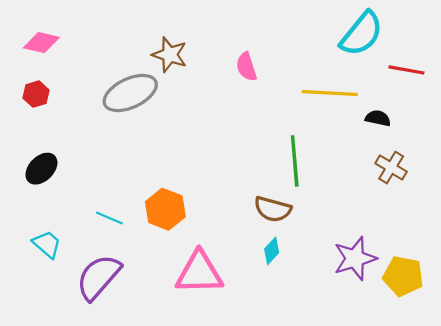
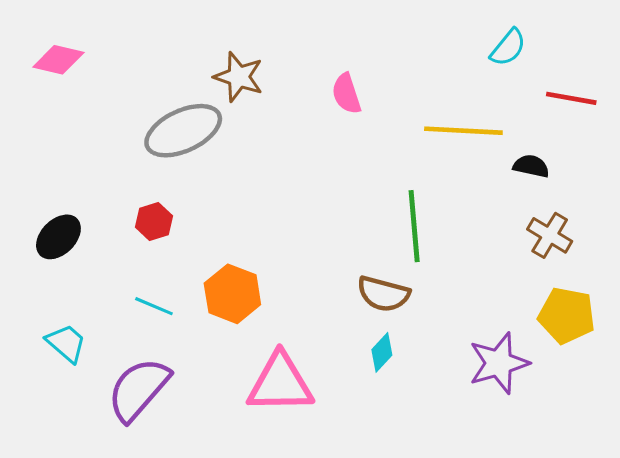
cyan semicircle: (361, 34) -> (508, 48), size x0.6
red hexagon: (36, 94) -> (154, 222), moved
yellow pentagon: (403, 276) -> (567, 315), moved

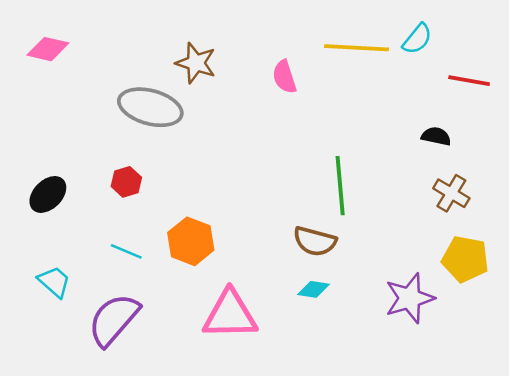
gray ellipse: (183, 131) -> (150, 107), turned 40
yellow line: (463, 131) -> (357, 48), moved
cyan diamond: (382, 352) -> (313, 289), turned 56

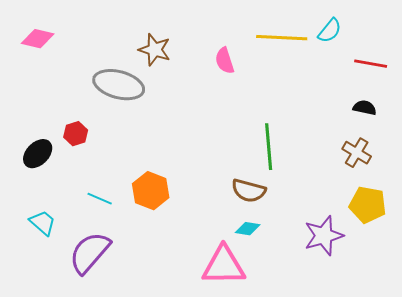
black semicircle: (436, 136) -> (365, 108), moved
red hexagon: (126, 182) -> (76, 134), moved
pink triangle: (230, 315) -> (224, 266), moved

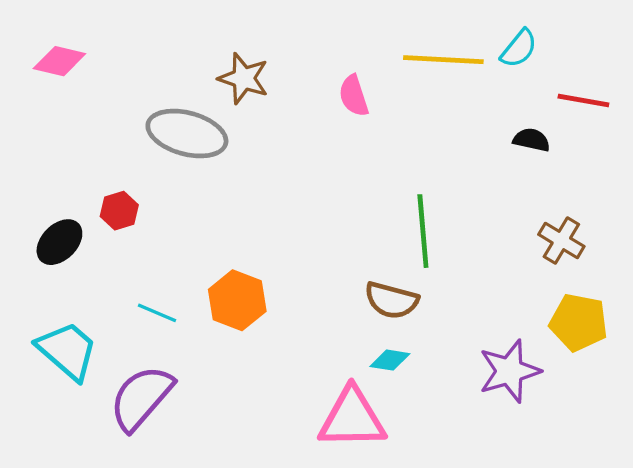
black semicircle: (365, 108) -> (531, 140), moved
cyan trapezoid: (43, 223) -> (67, 351), size x1.5

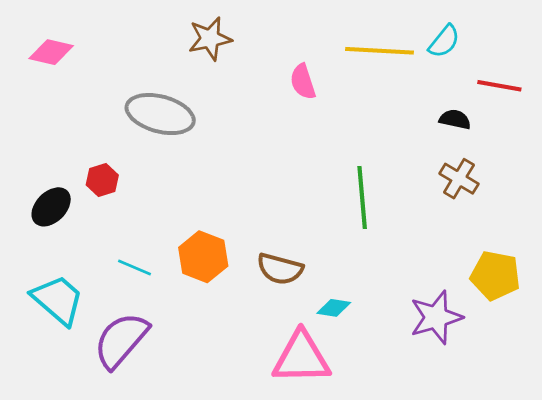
brown star: (244, 78) -> (210, 39), moved, turned -30
brown cross: (561, 240) -> (459, 179), moved
brown semicircle: (391, 300) -> (280, 269), moved

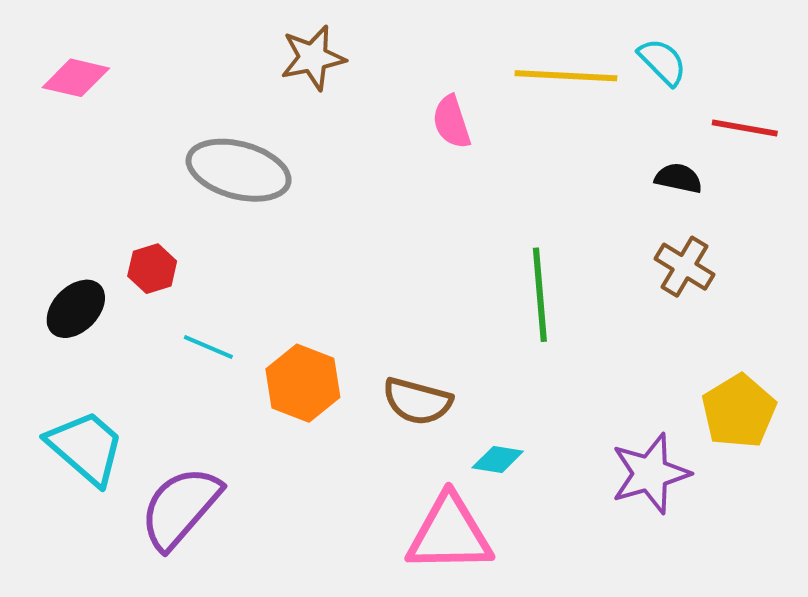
cyan semicircle: (444, 41) -> (662, 62), turned -84
cyan line: (135, 267) -> (208, 347), moved
yellow pentagon: (495, 276) -> (739, 411), turned 30

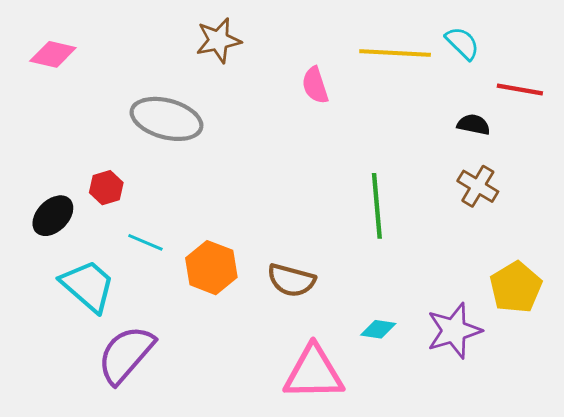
cyan trapezoid: (86, 447) -> (88, 286), moved
cyan diamond: (498, 459) -> (378, 329), moved

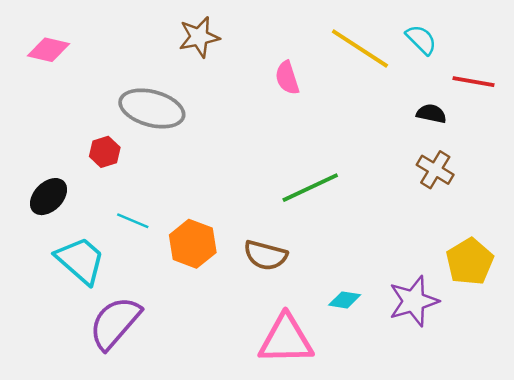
yellow line: (395, 53) -> (360, 48), turned 30
red hexagon: (106, 188) -> (105, 152), moved
green line: (377, 206) -> (310, 188), moved, turned 70

